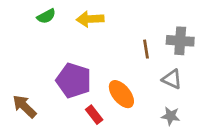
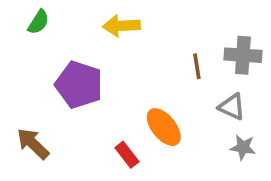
green semicircle: (46, 16) -> (38, 22), moved, turned -30
purple pentagon: (74, 80) -> (79, 85), moved
gray star: (171, 116) -> (243, 147), moved

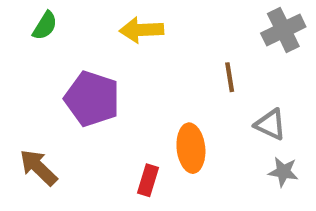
gray cross: (243, 55) -> (283, 30), moved, turned -30
orange ellipse: (164, 127) -> (191, 148), turned 33
red rectangle: (127, 155) -> (148, 180), turned 55

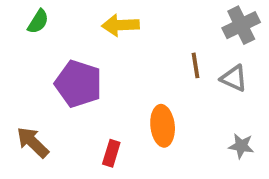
gray triangle: (270, 124) -> (234, 78), moved
red rectangle: (148, 180) -> (111, 153), moved

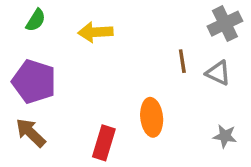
yellow arrow: (120, 25) -> (95, 32), moved
purple pentagon: (78, 84) -> (34, 82), moved
red rectangle: (111, 153) -> (104, 143), size x1.4

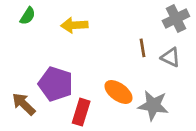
purple pentagon: (34, 82) -> (56, 84), moved
orange ellipse: (152, 117) -> (118, 92), turned -48
gray star: (225, 136) -> (153, 105), moved, size x1.6

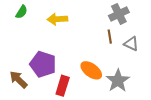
gray cross: (176, 19) -> (119, 14), moved
gray star: (153, 105) -> (118, 81), turned 30

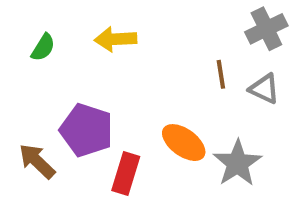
green semicircle: (22, 12) -> (43, 47), moved
gray cross: (119, 14) -> (266, 29), moved

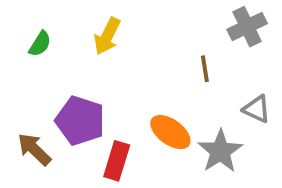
yellow arrow: (115, 39) -> (107, 36), turned -60
gray triangle: (264, 89) -> (257, 109), moved

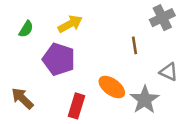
yellow arrow: (107, 36) -> (70, 24), turned -145
purple pentagon: (80, 121) -> (59, 59), moved

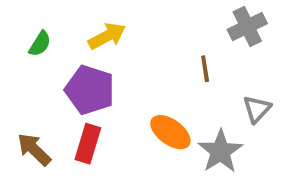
gray triangle: (169, 72) -> (257, 109), turned 48
red rectangle: (77, 106) -> (88, 144), moved

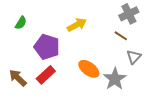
yellow arrow: (107, 36) -> (77, 25), moved
brown line: (205, 69) -> (121, 36), moved, turned -48
red rectangle: (88, 144) -> (46, 75), turned 30

